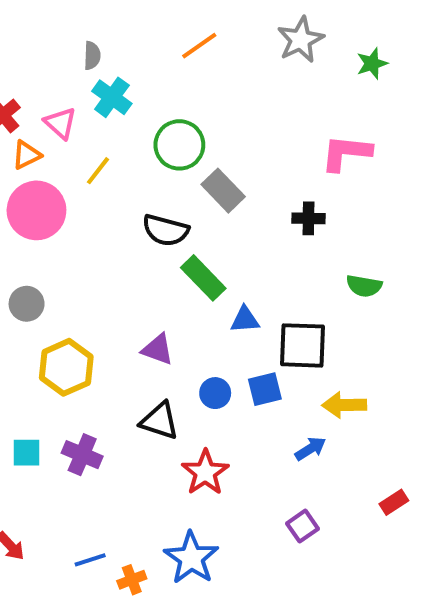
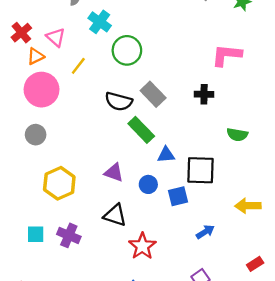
cyan cross: (112, 97) -> (100, 22), moved
gray rectangle: (223, 191) -> (153, 94), moved
gray circle: (27, 304) -> (36, 135), moved
blue circle: (215, 393) -> (148, 184), moved
yellow arrow: (344, 405) -> (248, 206), moved

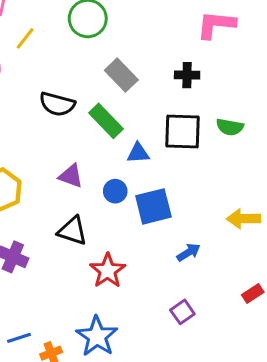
black semicircle: (119, 101) -> (57, 104), moved
black square: (200, 170) -> (182, 132), moved
blue square: (178, 196) -> (153, 206), size x1.4

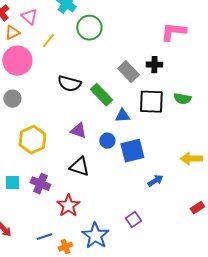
gray rectangle: (121, 75) -> (128, 72), moved
red star: (108, 271) -> (68, 206), moved
purple square: (182, 312) -> (133, 220), moved

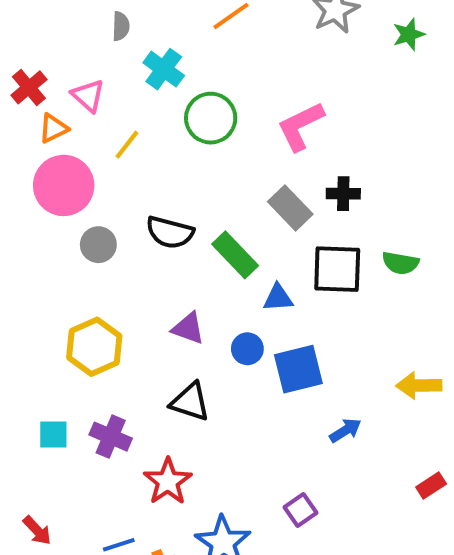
pink L-shape: (173, 32) -> (300, 126), moved, turned -32
gray circle: (12, 99) -> (98, 245), moved

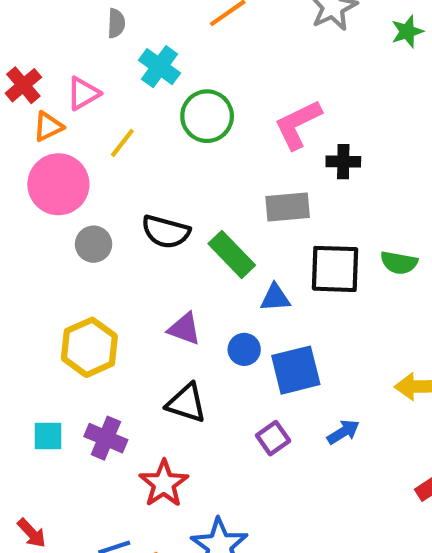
pink triangle: (88, 96) -> (83, 93), turned 48
black cross: (343, 194) -> (343, 162), moved
gray rectangle: (290, 208) -> (288, 207), turned -51
purple square: (300, 510) -> (273, 438), moved

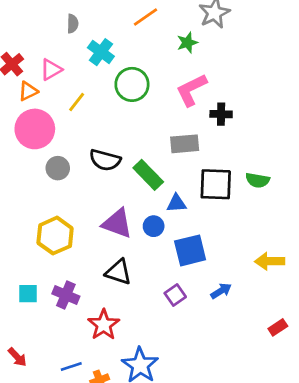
green star: (407, 32) -> (187, 43), moved
purple triangle: (184, 329) -> (117, 223), size x1.4
blue circle: (244, 349) -> (154, 226), moved

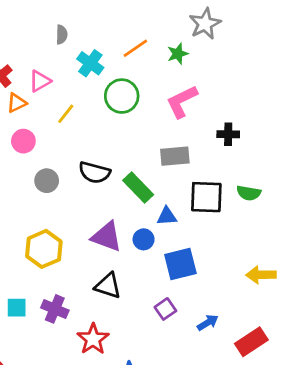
orange line: (145, 17) -> (135, 48), moved
black cross: (221, 114) -> (228, 134), moved
pink circle: (35, 129) -> (23, 141), size x0.6
blue arrow: (221, 291) -> (208, 323), moved
red rectangle: (278, 327) -> (251, 342), moved, size x1.6

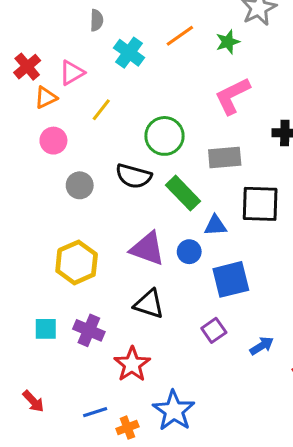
green circle: (122, 96) -> (164, 136), moved

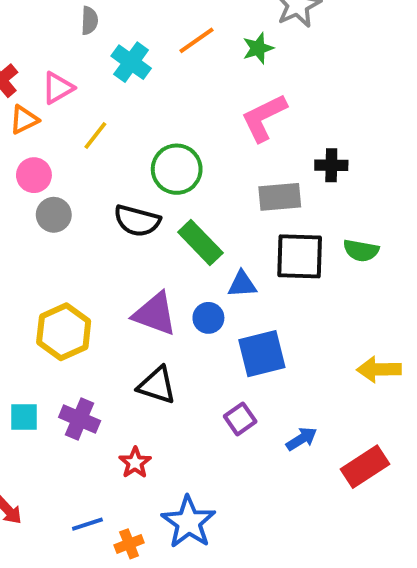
gray rectangle: (225, 158) -> (280, 197), moved
gray circle: (80, 185) -> (54, 215), moved
red star: (132, 364) -> (135, 463), size x0.7

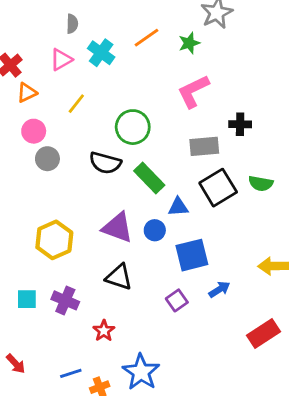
pink triangle: (58, 88) -> (61, 60), moved
black square: (300, 256) -> (218, 188), turned -33
blue arrow: (302, 439) -> (219, 289), moved

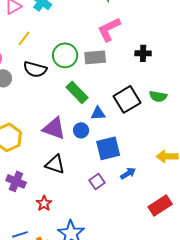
gray rectangle: (204, 146) -> (95, 57), moved
black semicircle: (105, 163) -> (35, 69), moved

